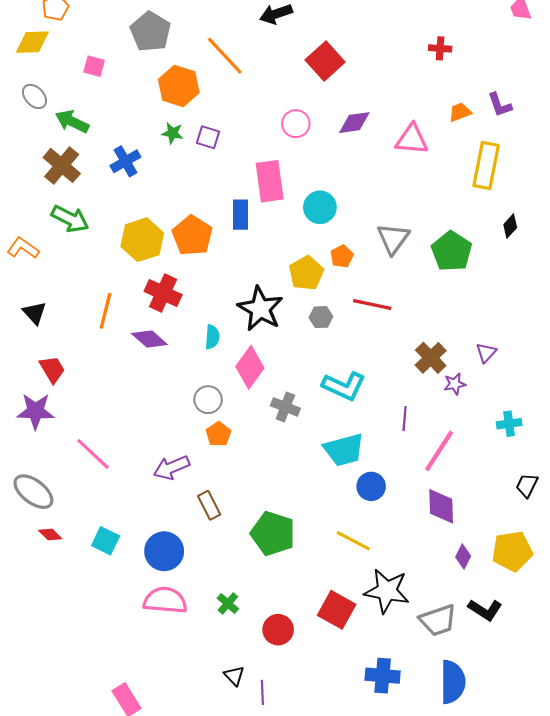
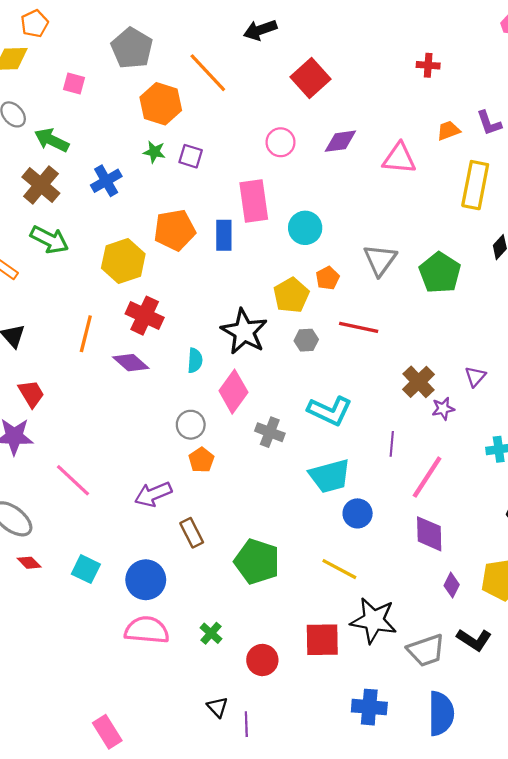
orange pentagon: (192, 236) -> (175, 230), moved, turned 30
red square: (337, 610) -> (322, 640), turned -30

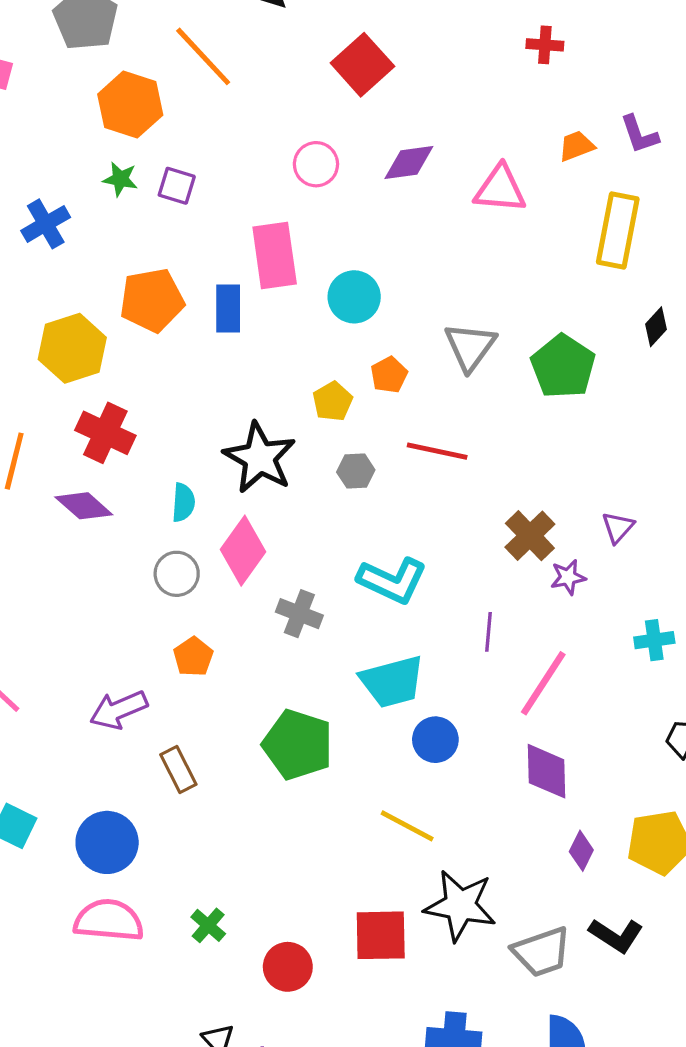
yellow pentagon: (291, 295) -> (333, 401), size x0.7
gray circle: (191, 425) -> (177, 574), moved
green pentagon: (257, 562) -> (298, 745), moved

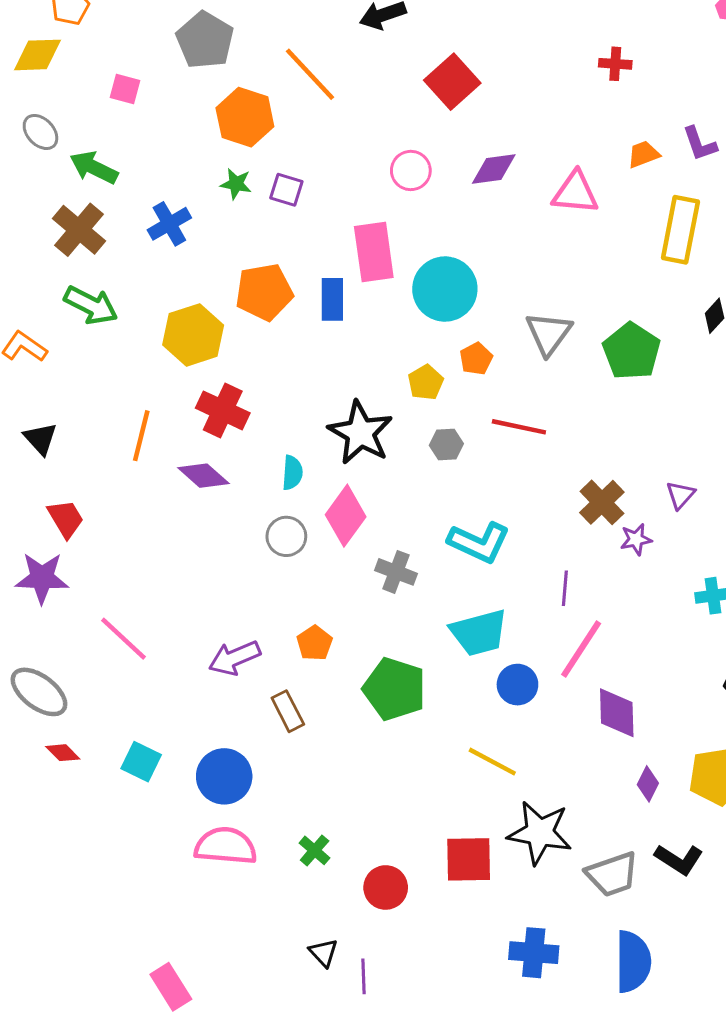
cyan circle: (354, 297) -> (445, 289), size x1.4
orange pentagon: (193, 657) -> (315, 643), moved
pink line: (543, 683) -> (581, 649), moved

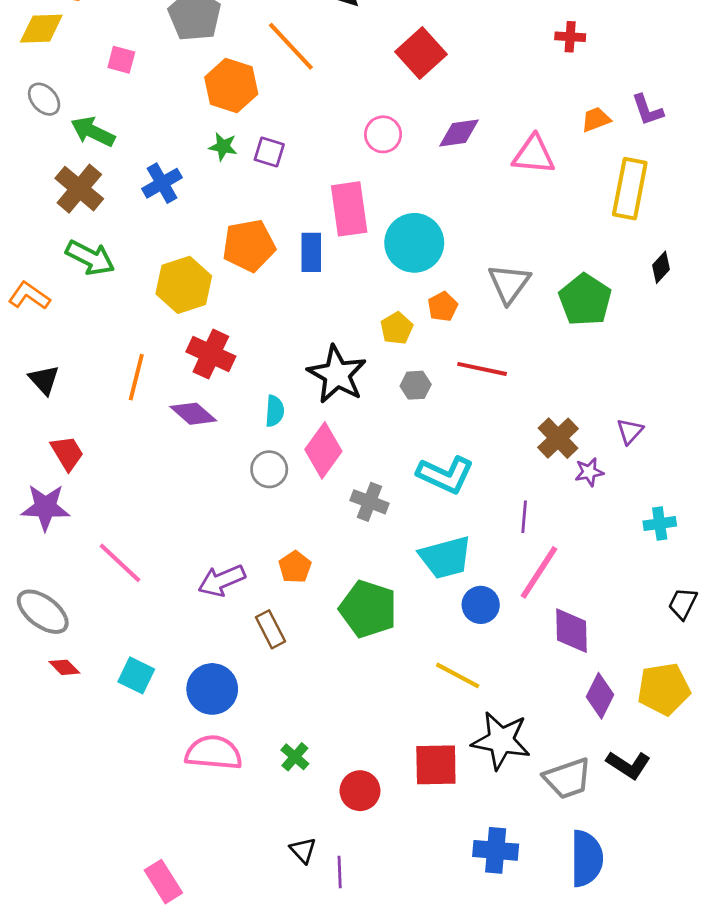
purple diamond: (648, 784) -> (600, 696), size x1.4

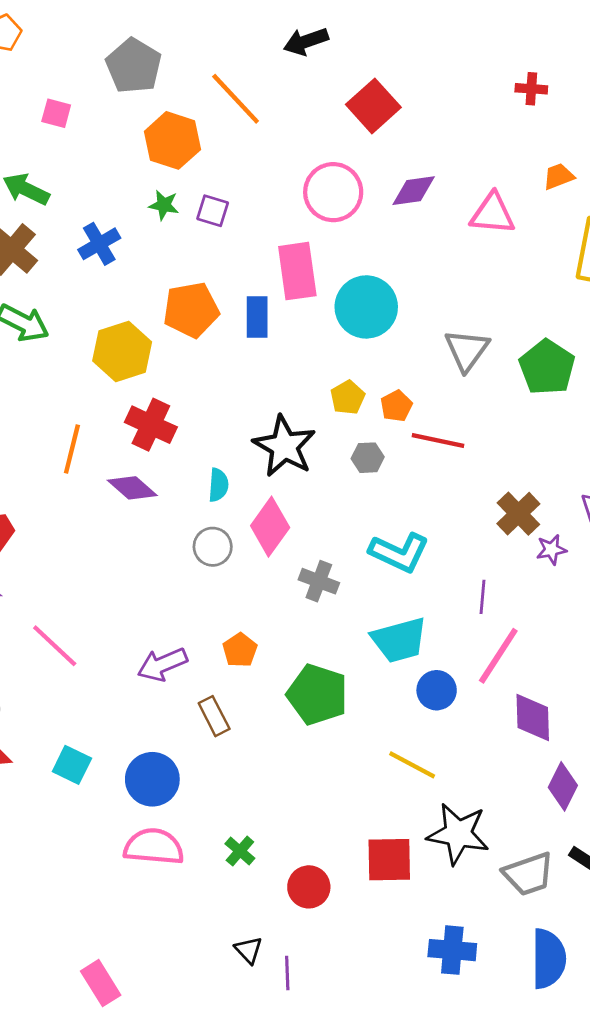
pink circle: (383, 134) -> (333, 192), size x1.5
orange pentagon: (443, 307) -> (396, 406), moved

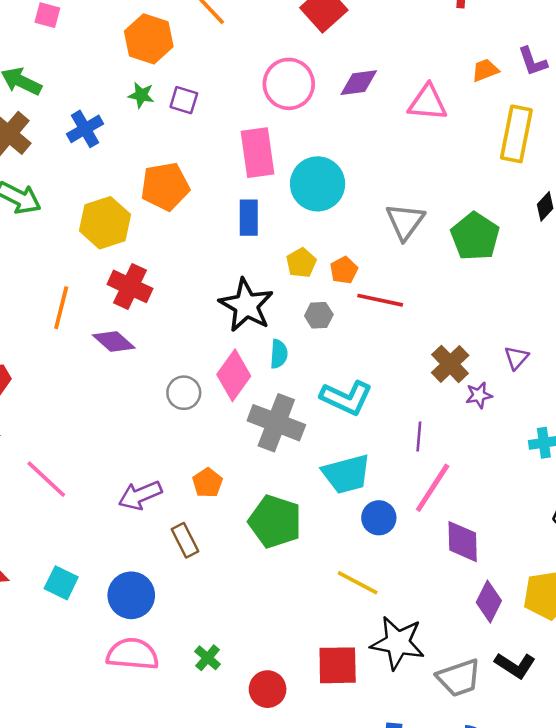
blue rectangle: (257, 317) -> (249, 218), moved
cyan semicircle: (218, 485) -> (279, 354), moved
gray cross: (319, 581) -> (276, 423), size x1.6

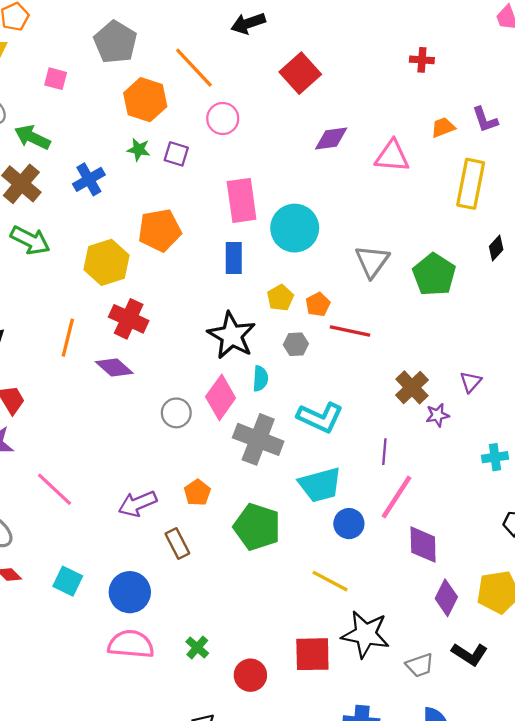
pink circle: (289, 84) -> (223, 119), moved, size x0.7
gray trapezoid: (459, 678) -> (420, 665), size x0.7

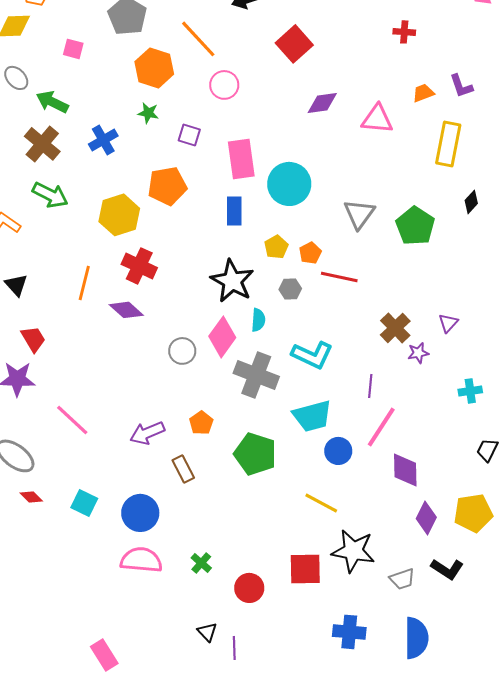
purple square: (176, 154) -> (189, 135), moved

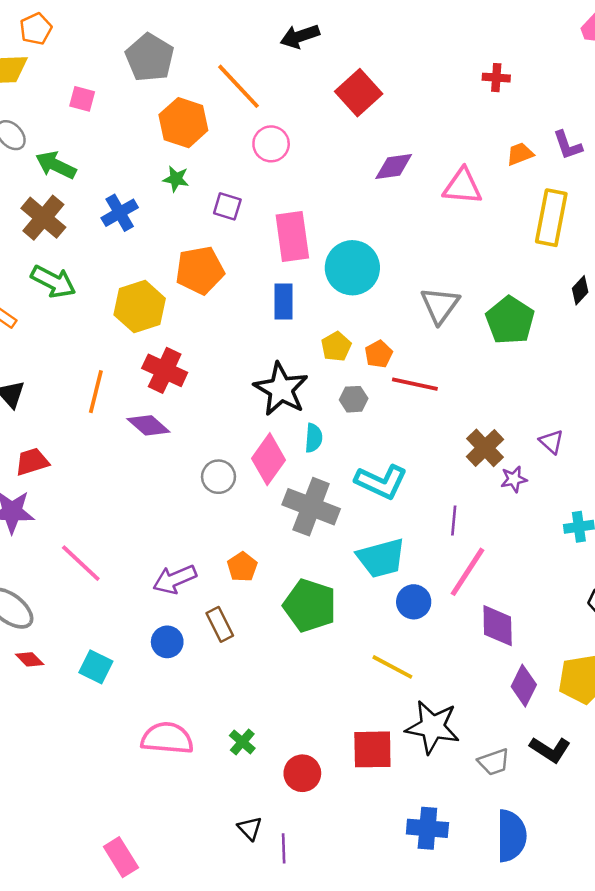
purple triangle: (448, 323) -> (551, 442), turned -30
red trapezoid: (33, 339) -> (32, 462), turned -76
blue circle: (140, 513) -> (167, 642), moved, size x0.7

